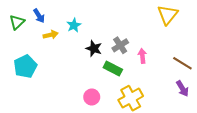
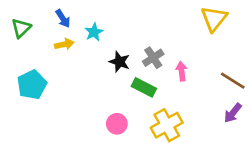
blue arrow: (39, 16) -> (63, 19), moved
purple arrow: (182, 89) -> (233, 113), turned 70

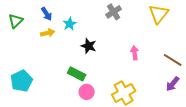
gray cross: (153, 58) -> (114, 12), moved
cyan pentagon: (32, 85) -> (22, 81), moved
green rectangle: (144, 87) -> (77, 74), moved

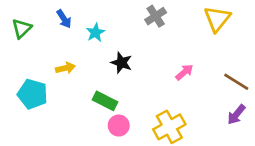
yellow arrow: (48, 33) -> (65, 68), moved
pink arrow: (135, 53) -> (184, 72), turned 56
cyan pentagon: (22, 81) -> (33, 94), moved, turned -30

